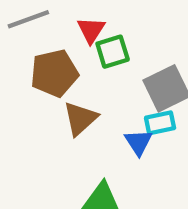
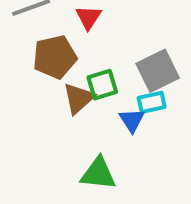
green square: (113, 52) -> (102, 85), moved

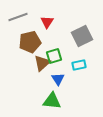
gray square: (158, 71) -> (82, 36), moved
blue triangle: (132, 120) -> (58, 79), moved

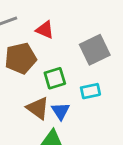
red triangle: (47, 22) -> (45, 30), turned -40
brown triangle: (42, 63) -> (38, 108), moved, turned -42

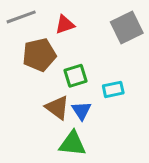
red triangle: (45, 30) -> (65, 25), turned -42
gray square: (95, 50) -> (127, 28), moved

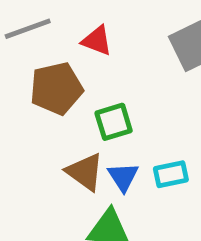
red triangle: (65, 25) -> (97, 41), turned 40
cyan rectangle: (113, 89) -> (171, 174), moved

